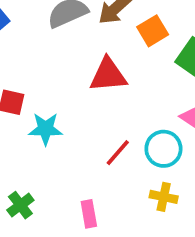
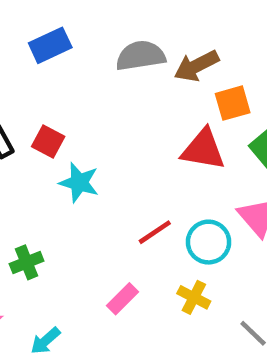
red triangle: (108, 75) -> (203, 149), moved
pink rectangle: (89, 214) -> (122, 299), moved, turned 40

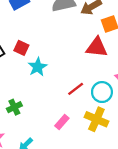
cyan star: (79, 183) -> (38, 67), turned 30
yellow cross: (194, 297) -> (96, 119), size x1.5

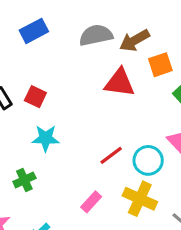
red triangle: (97, 47) -> (120, 83), moved
cyan star: (38, 67) -> (46, 138), moved, turned 30

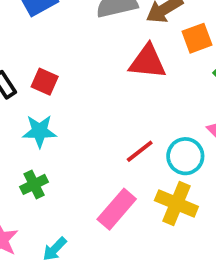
cyan star: (46, 138) -> (40, 131), moved
pink rectangle: (91, 202) -> (117, 209), size x1.5

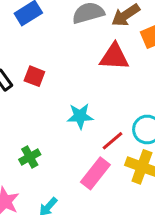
cyan star: (40, 131) -> (80, 116), moved
red line: (140, 151) -> (113, 141), moved

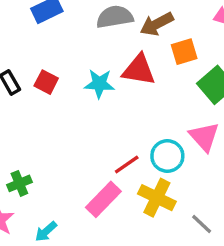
cyan star: (80, 116) -> (99, 84), moved
green cross: (30, 157) -> (19, 183), moved

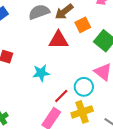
cyan star: (99, 84) -> (41, 73), moved
yellow cross: (157, 198) -> (82, 112), turned -35

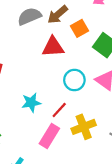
cyan star: (41, 73) -> (31, 103), moved
cyan circle: (84, 87) -> (74, 80), moved

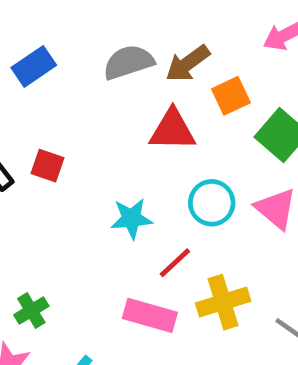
cyan star: (31, 103) -> (131, 219), moved
pink rectangle: (49, 136) -> (150, 315), turned 70

